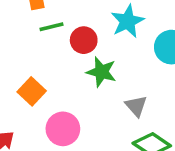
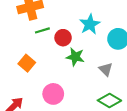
orange square: (32, 91) -> (27, 63), moved
gray triangle: (136, 106) -> (106, 69), moved

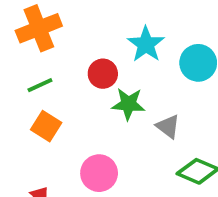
green line: (42, 30) -> (40, 85), moved
gray triangle: (106, 69) -> (168, 126), moved

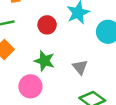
green star: (128, 104) -> (44, 61), moved

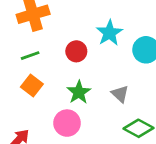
green star: (44, 61) -> (79, 92), turned 30

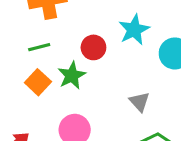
green star: (79, 92) -> (72, 75), moved

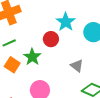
red circle: (93, 47) -> (51, 39), moved

